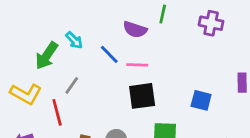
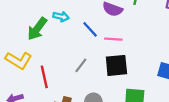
cyan arrow: (74, 40) -> (61, 16), turned -35
gray line: (72, 85) -> (81, 65), moved

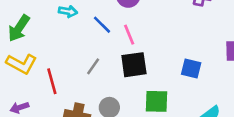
green arrow: (37, 29) -> (19, 28), moved
pink line: (113, 39) -> (129, 35), turned 66

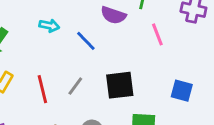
pink line: (129, 35) -> (157, 34), moved
red line: (52, 81) -> (42, 89), moved

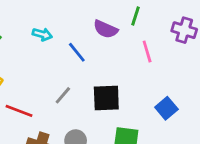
red line: (42, 89) -> (19, 111), moved, turned -60
blue square: (182, 91) -> (166, 108), turned 30

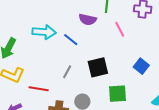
cyan arrow: (42, 34) -> (44, 32), size x1.6

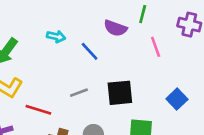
cyan arrow: (44, 32) -> (56, 36), size x0.6
gray line: (67, 72) -> (79, 93), turned 32

